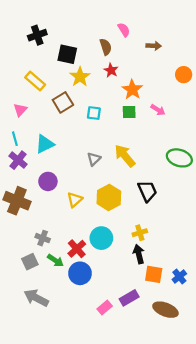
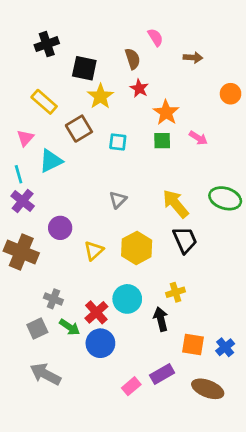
cyan triangle: (45, 144) -> (51, 161), moved
yellow arrow: (125, 156) -> (176, 204), moved
black arrow: (139, 254) -> (161, 319), moved

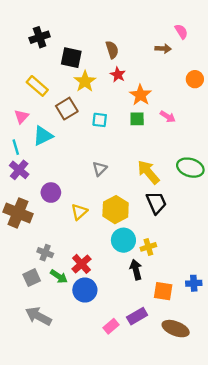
pink semicircle: (155, 37) -> (181, 32), moved
cyan circle: (127, 299) -> (123, 240), moved
blue cross: (225, 347) -> (194, 283), moved, turned 35

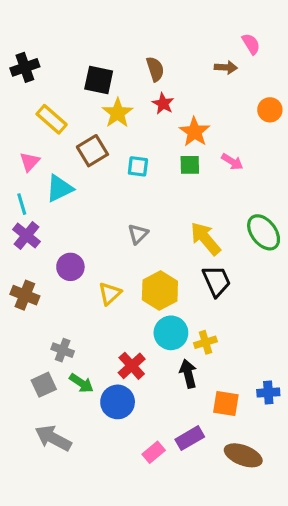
black cross: (40, 37) -> (25, 67), moved
green ellipse: (190, 168) -> (264, 232), turned 35
brown cross: (18, 213) -> (25, 295), size x0.7
red cross: (81, 264) -> (132, 366), moved

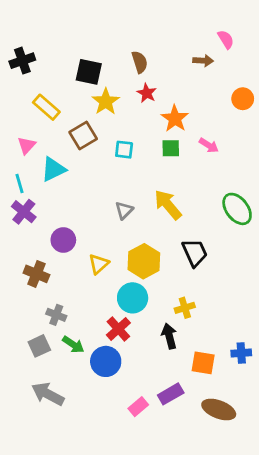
yellow arrow: (205, 239) -> (168, 205), moved
brown cross: (25, 295) -> (36, 274), moved
cyan circle: (171, 333) -> (133, 298), moved

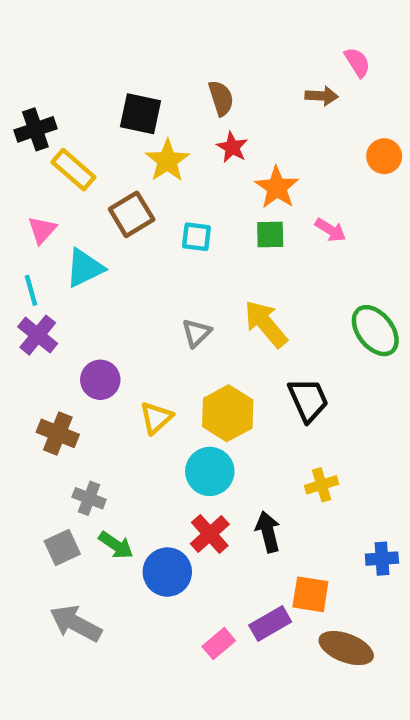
black cross: (22, 61) -> (35, 129), moved
yellow cross: (185, 308) -> (322, 485), moved
red cross: (118, 329) -> (210, 534), moved
orange square: (203, 363) -> (310, 594), moved

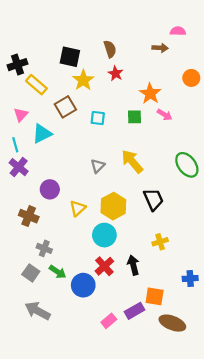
pink semicircle: (357, 62) -> (178, 31), turned -56
orange star: (277, 188) -> (150, 94), moved
gray square: (62, 547) -> (31, 273), turned -30

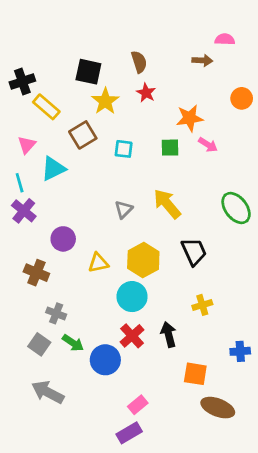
orange star: (150, 94) -> (190, 118), turned 30
yellow triangle: (78, 208) -> (98, 263), turned 30
purple rectangle: (134, 311) -> (129, 433), moved

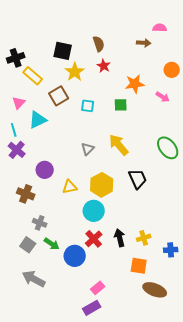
pink arrow: (208, 145) -> (163, 97), moved
yellow cross: (202, 305) -> (144, 238), moved

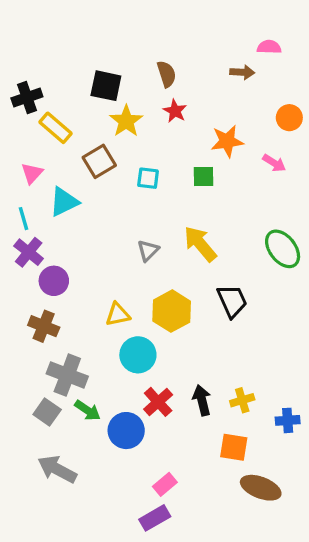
purple circle: (45, 170) -> (54, 281), moved
cyan circle: (94, 211) -> (138, 355), moved
gray cross: (40, 223) -> (67, 375), size x1.6

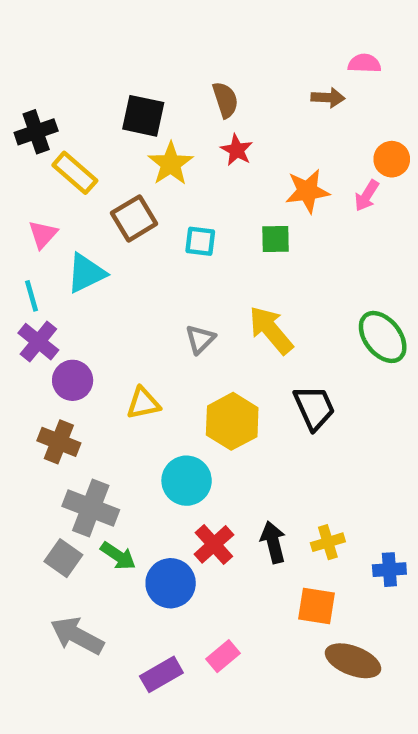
pink arrow: (274, 163) -> (367, 196), moved, turned 90
yellow triangle: (118, 314) -> (143, 403), moved
purple rectangle: (155, 518) -> (161, 674), moved

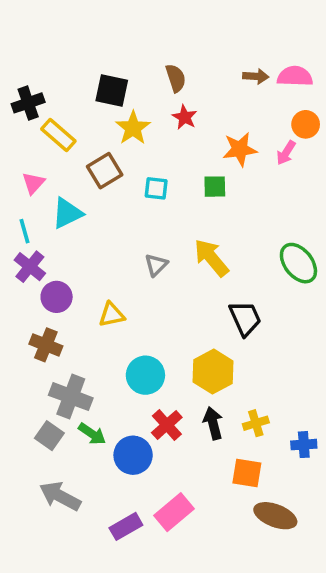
pink semicircle: (364, 63) -> (295, 76), moved, size x1.4
yellow hexagon: (232, 421) -> (213, 372), moved
pink rectangle: (223, 656) -> (174, 512), size x1.5

